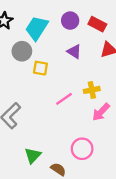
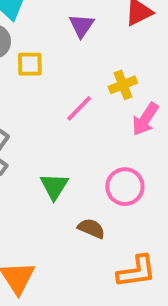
purple triangle: (74, 52) -> (82, 26), turned 42
green triangle: (33, 155) -> (54, 186), moved

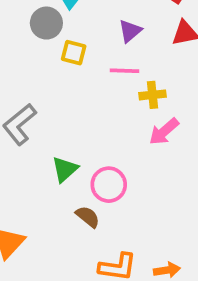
pink line: (79, 108) -> (125, 71), moved, turned 32
pink circle: (125, 187) -> (109, 185), moved

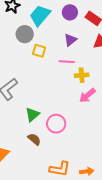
brown semicircle: (88, 217) -> (34, 139), moved

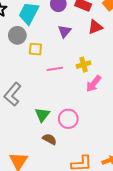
pink line: (67, 62) -> (55, 69), moved

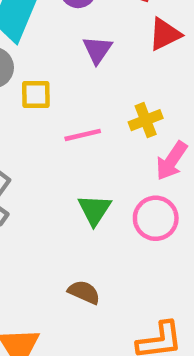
green triangle: (42, 115) -> (94, 210), moved
pink circle: (68, 119) -> (156, 218), moved

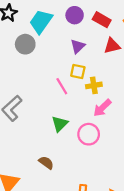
yellow square: (36, 95) -> (78, 71), moved
pink line: (83, 135) -> (62, 86), turned 60

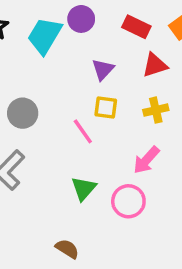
purple circle: (75, 15) -> (81, 19), moved
gray circle: (25, 44) -> (23, 113), moved
yellow cross: (94, 85) -> (156, 110), moved

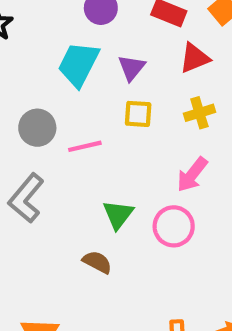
cyan trapezoid: (45, 36) -> (78, 64), moved
pink line: (83, 131) -> (85, 146), moved, turned -64
brown semicircle: (67, 249) -> (97, 262), moved

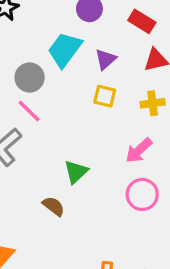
gray circle: (37, 128) -> (30, 77), moved
pink line: (85, 146) -> (29, 111), moved, turned 48
pink circle: (174, 226) -> (142, 194), moved

